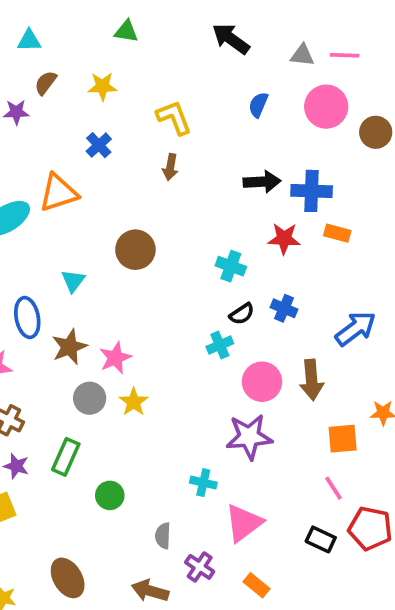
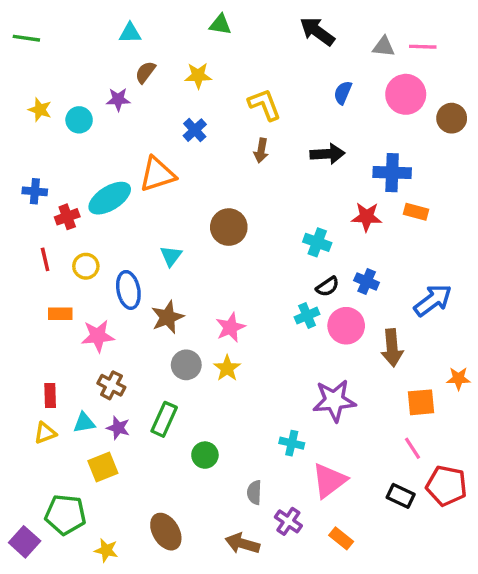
black arrow: (262, 182) -> (327, 154), moved
pink star: (115, 358) -> (230, 327), moved
pink circle: (262, 382) -> (346, 326), moved

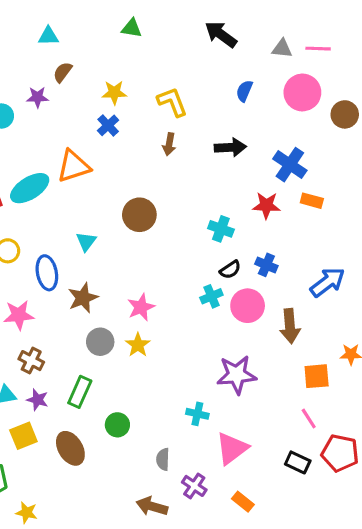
yellow star: (198, 76) -> (114, 92), moved
blue cross: (392, 173) -> (290, 165), turned 32
brown ellipse: (166, 532) -> (70, 448), moved

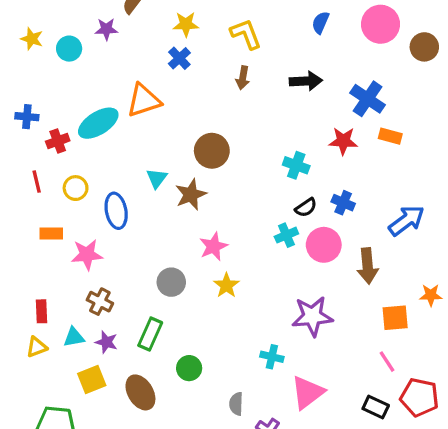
brown star: (83, 298) -> (191, 195), moved
yellow star: (138, 345) -> (226, 285), moved

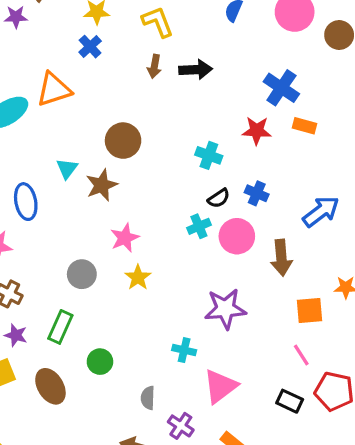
black arrow: (306, 81) -> (196, 70), moved

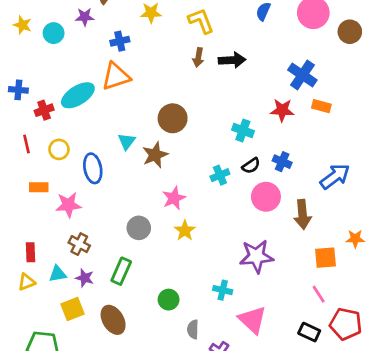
blue cross: (90, 47) -> (120, 41), moved, turned 30
cyan cross: (199, 226) -> (220, 175), moved
green circle: (100, 362) -> (169, 300), moved
pink triangle: (220, 386) -> (252, 320), turned -40

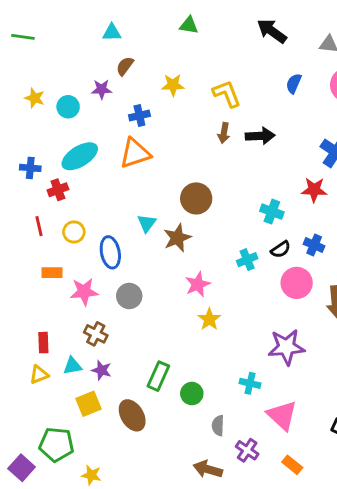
cyan ellipse: (78, 95) -> (80, 156), moved
gray circle: (139, 228) -> (129, 296), moved
green rectangle: (121, 271) -> (158, 376), moved

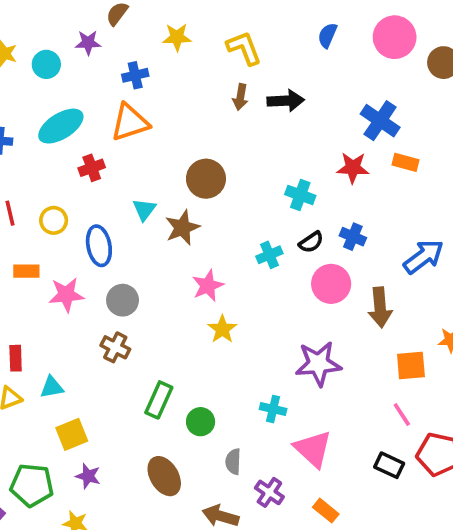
red cross: (58, 190) -> (92, 168), moved
brown cross: (96, 334) -> (115, 347), moved
purple star: (102, 370) -> (88, 476), moved
brown ellipse: (132, 415) -> (164, 476), moved

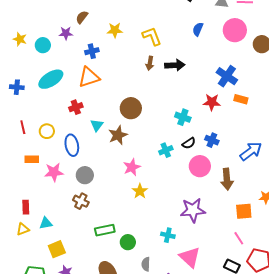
red cross: (92, 168) -> (76, 107), moved
green rectangle: (159, 400) -> (105, 230), turned 54

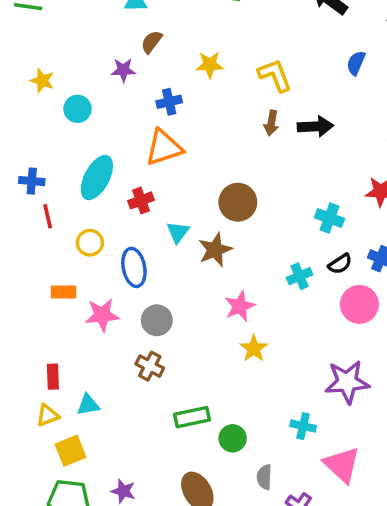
cyan circle: (43, 45) -> (78, 109), moved
cyan ellipse: (51, 79) -> (97, 178), moved, turned -30
blue cross: (17, 87) -> (32, 181), moved
red line: (23, 127) -> (48, 216), moved
yellow square: (57, 249) -> (70, 451), moved

